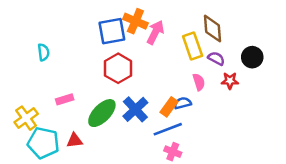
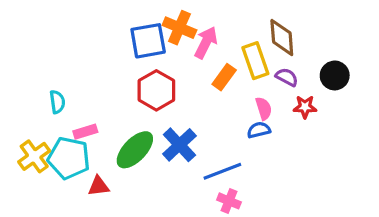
cyan semicircle: (43, 52) -> (57, 102), moved
blue semicircle: (183, 103) -> (259, 130), moved
orange rectangle: (169, 107) -> (224, 77), moved
cyan pentagon: (43, 143) -> (69, 158), moved

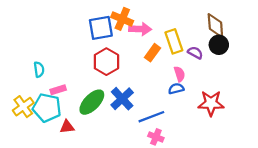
brown diamond: (282, 38) -> (215, 26), moved
pink arrow: (206, 42) -> (140, 29), turned 65
black circle: (335, 75) -> (219, 45), moved
red star: (305, 107) -> (211, 103), moved, size x1.6

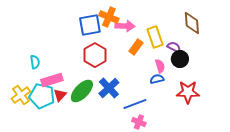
black circle: (219, 45) -> (180, 59), moved
pink rectangle: (58, 90) -> (52, 80), size x1.5
red triangle: (67, 127) -> (60, 95), moved, turned -40

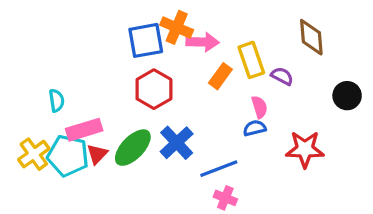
black circle: (180, 59) -> (347, 96), moved

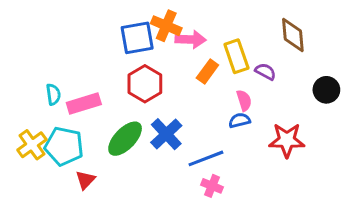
pink rectangle: (84, 130) -> (84, 104), moved
red triangle: (97, 154) -> (85, 180), moved

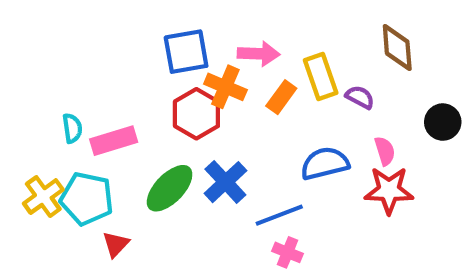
orange cross: (166, 26) -> (225, 87), moved
pink semicircle: (244, 100) -> (385, 151), moved
blue semicircle: (239, 120) -> (325, 163), size x1.6

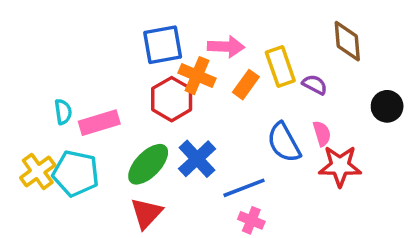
pink semicircle: (385, 151) -> (322, 133), moved
blue semicircle: (325, 163) -> (284, 143), turned -105
red triangle: (116, 244) -> (146, 213), moved, size x1.4

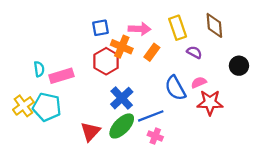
blue square: (163, 45) -> (100, 28), size x0.7
yellow rectangle: (280, 67) -> (178, 28), moved
pink semicircle: (322, 133) -> (199, 82), turned -96
green ellipse: (148, 164) -> (122, 126), moved

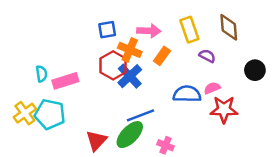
blue semicircle: (175, 88) -> (187, 94), turned 120
blue cross: (122, 98) -> (130, 76), moved
blue line: (151, 116) -> (140, 115), moved

